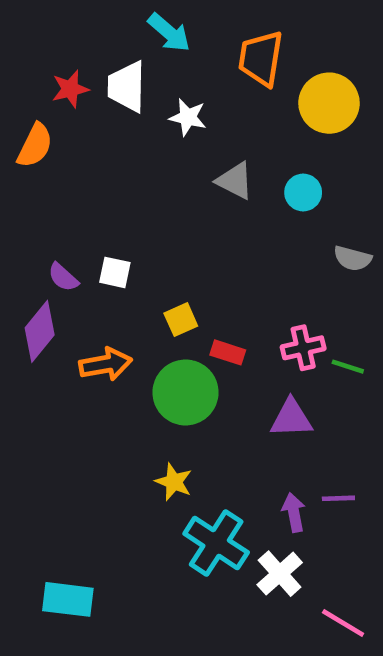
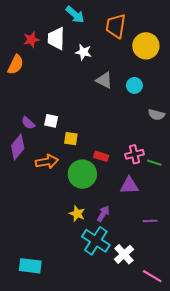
yellow square: (181, 320) -> (71, 139), moved, turned 32
purple arrow: (294, 512) -> (103, 214), moved, turned 42

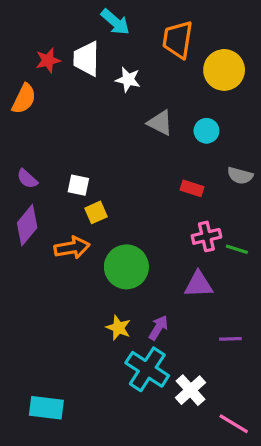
purple semicircle: (28, 123) -> (27, 179), moved
yellow square: (71, 139) -> (96, 212), moved, turned -32
red rectangle: (101, 156) -> (192, 188), moved

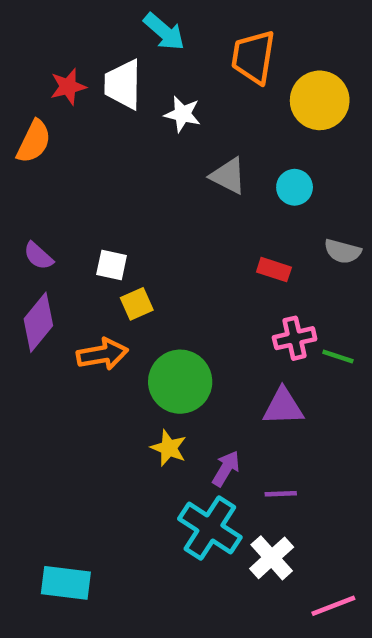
yellow star: (118, 328) -> (169, 448), moved
purple line: (230, 339) -> (281, 494), moved
pink line: (234, 424) -> (333, 606), turned -52

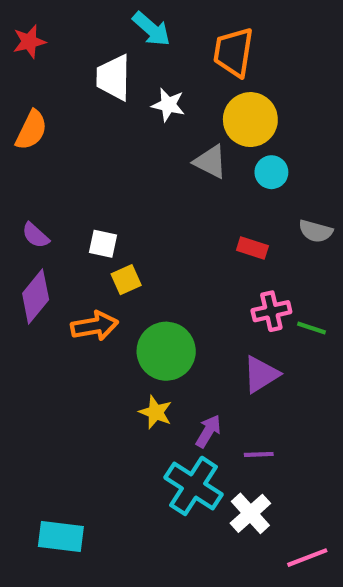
red star: (68, 87) -> (29, 42), moved
yellow circle: (320, 100) -> (250, 120), moved
purple triangle: (283, 407) -> (261, 374), turned -30

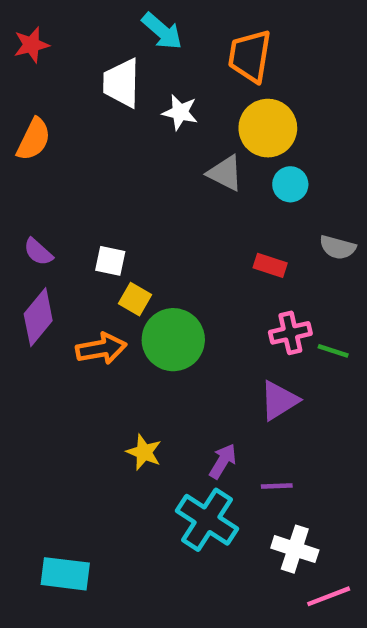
yellow square: (126, 280) -> (135, 299), turned -36
green circle: (166, 351) -> (173, 340), moved
yellow star: (156, 412) -> (144, 452), moved
white cross: (250, 513) -> (295, 549), moved, turned -30

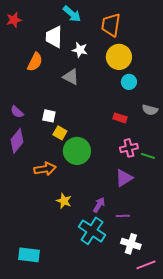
orange semicircle: (34, 139) -> (35, 62), moved
gray triangle: (225, 173) -> (71, 77), moved
orange arrow: (101, 349) -> (45, 169), moved

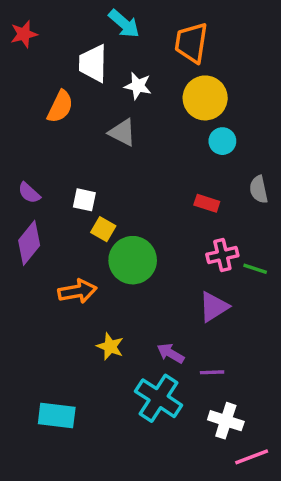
gray semicircle: (150, 110) -> (259, 189), turned 63
purple arrow: (99, 205) -> (171, 353), turned -91
cyan rectangle: (29, 255) -> (57, 415), moved

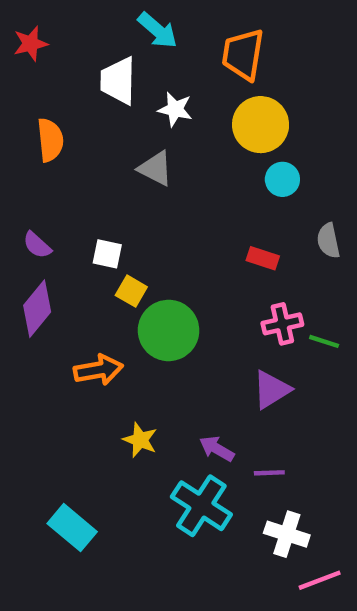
orange semicircle: (60, 107) -> (50, 140), moved, turned -32
cyan rectangle: (57, 415) -> (72, 528), turned 33

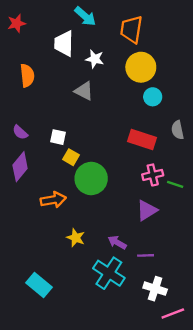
red rectangle: (263, 258) -> (142, 139), size x1.6

